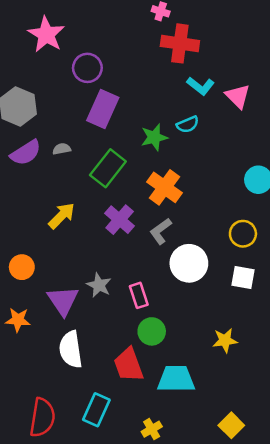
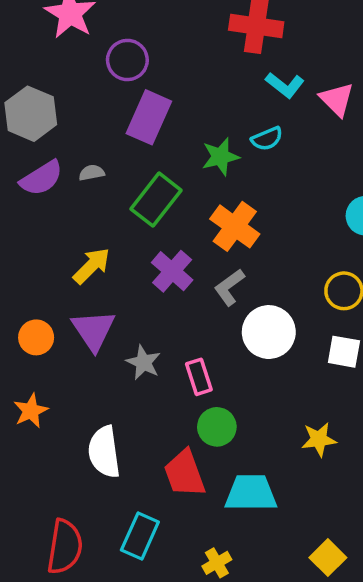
purple triangle: (63, 301) -> (93, 330), moved
orange star: (18, 320) -> (31, 411), turned -30

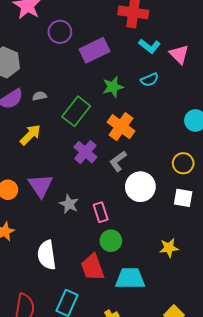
purple rectangle: (149, 117) -> (95, 50), moved, turned 40
cyan semicircle: (267, 139) -> (150, 80), moved
yellow arrow: (92, 266) -> (30, 135), moved

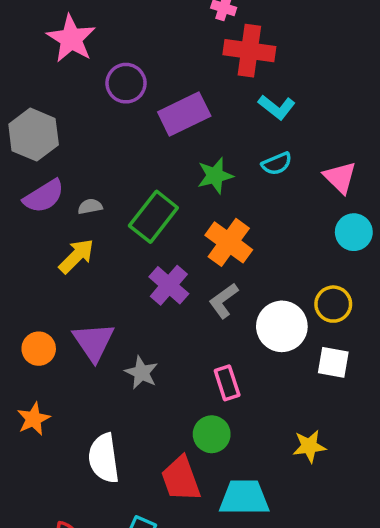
pink triangle: (179, 54) -> (340, 177), moved
gray semicircle: (40, 96) -> (90, 206), moved
white circle: (140, 187) -> (282, 326), moved
pink rectangle: (101, 212) -> (227, 383), moved

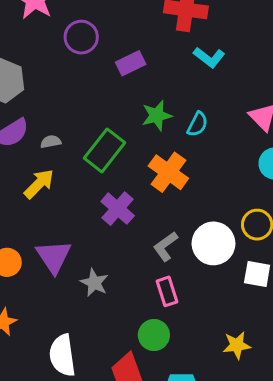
purple rectangle: (184, 114) -> (131, 63), size x0.7
cyan semicircle: (277, 164) -> (197, 124), moved, turned -40
gray L-shape: (224, 301) -> (166, 246), moved

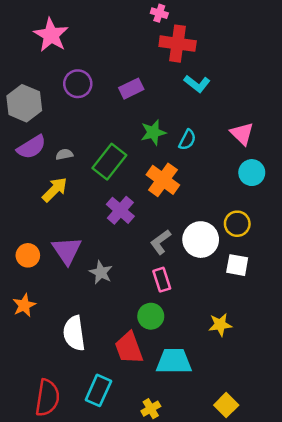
purple circle: (81, 37) -> (78, 84), moved

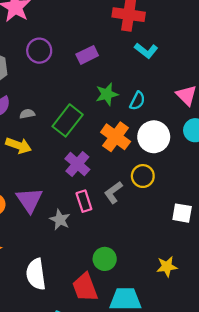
yellow arrow: (55, 190) -> (18, 145), turned 65
yellow circle: (237, 224) -> (143, 176), moved
white circle: (201, 240) -> (154, 137), moved
pink rectangle: (162, 280) -> (84, 201), moved

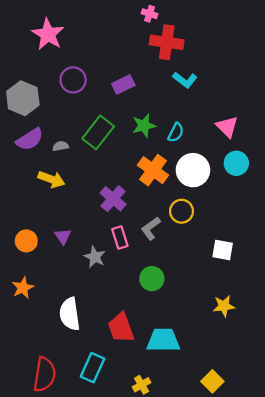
green rectangle: (68, 120) -> (98, 132), moved
purple triangle: (29, 200) -> (63, 236), size x0.6
green circle: (105, 259) -> (152, 279), moved
yellow star: (167, 267) -> (224, 306), moved

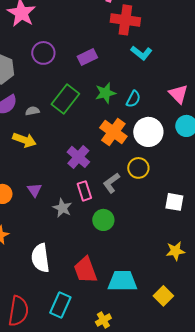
green circle: (152, 279) -> (103, 220), moved
yellow square: (212, 381) -> (163, 296), moved

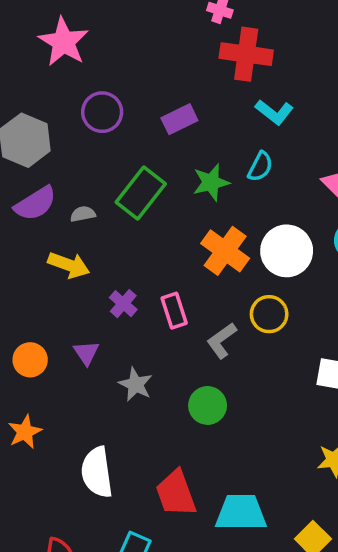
cyan semicircle: (133, 99) -> (260, 167), moved
purple cross: (78, 157) -> (123, 304), moved, size x0.7
pink rectangle: (84, 191) -> (174, 311), moved

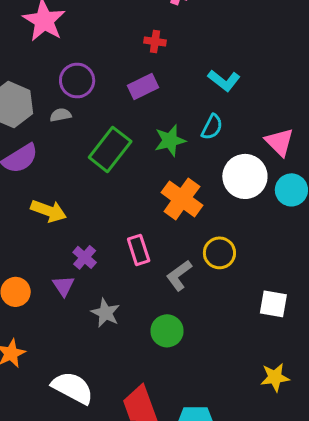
red cross: (246, 54) -> (155, 42), moved, size x0.5
gray semicircle: (83, 214) -> (61, 115), moved
white circle: (287, 251) -> (245, 176), moved
purple cross: (123, 304) -> (85, 257), moved
white semicircle: (97, 472) -> (73, 388), turned 126

